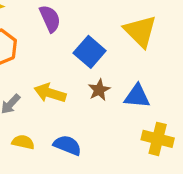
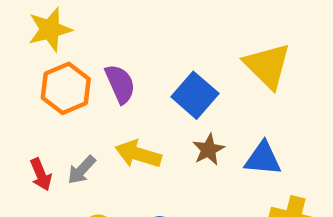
purple semicircle: (50, 19) -> (120, 84), moved

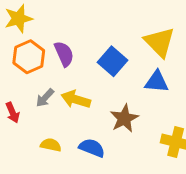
brown star: (208, 150) -> (124, 118), moved, size x1.4
blue triangle: (263, 159) -> (157, 82), moved
gray arrow: (82, 170) -> (45, 98), moved

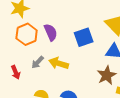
blue square: (112, 61) -> (84, 37), turned 30
brown star: (124, 118) -> (107, 75), moved

